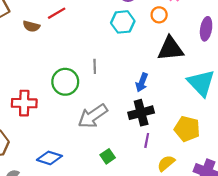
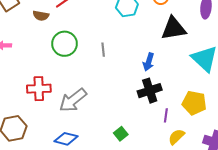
green circle: (65, 82) -> (65, 44), moved
gray arrow: (93, 116) -> (73, 100), moved
purple line: (147, 140) -> (166, 115), moved

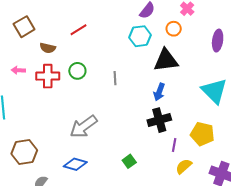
brown semicircle: (41, 16) -> (48, 48), moved
black triangle: (174, 28) -> (166, 60), moved
green circle: (65, 44) -> (77, 71), size x0.7
red cross: (39, 89) -> (48, 76), moved

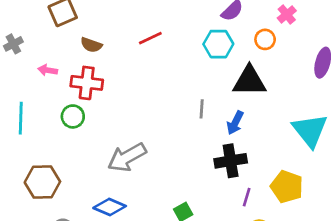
red line: (78, 30) -> (150, 38), moved
green circle: (77, 71) -> (73, 116), moved
gray line: (115, 78) -> (202, 109), moved

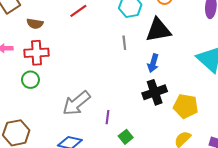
gray line: (202, 109) -> (124, 43), moved
yellow pentagon: (287, 187) -> (186, 106), moved
purple line: (247, 197) -> (107, 117), moved

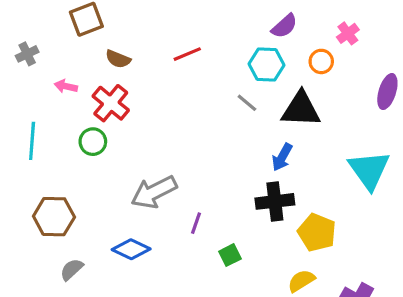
gray line: (124, 43) -> (247, 103), moved, turned -56
red cross: (36, 53) -> (111, 103), turned 30
green square: (126, 137) -> (230, 255), moved

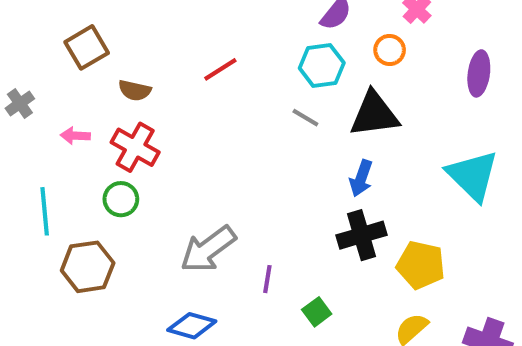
brown hexagon: (54, 217) -> (88, 267), moved

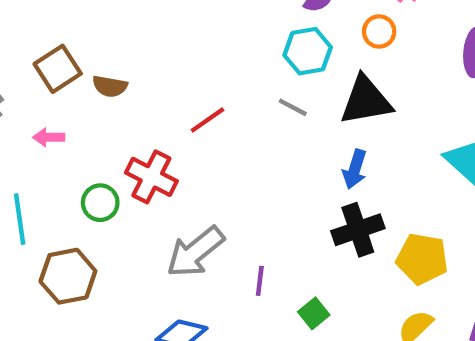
brown square: (87, 47) -> (58, 69), moved
red line: (220, 69) -> (207, 120), moved
red cross: (135, 147) -> (151, 177), moved

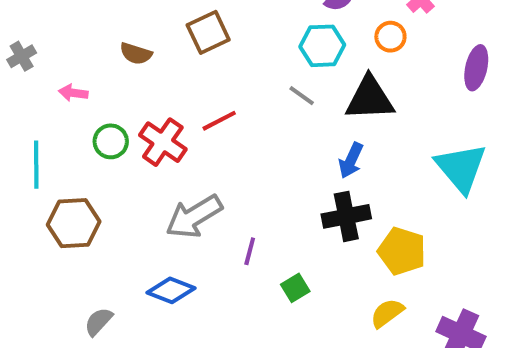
brown square: (58, 69) -> (208, 32), moved
red line: (207, 120) -> (219, 121), moved
green circle: (100, 203) -> (111, 141), moved

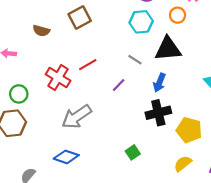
gray line: (302, 96) -> (135, 60), moved
green circle: (111, 141) -> (19, 94), moved
purple line: (250, 251) -> (119, 85), moved, turned 32

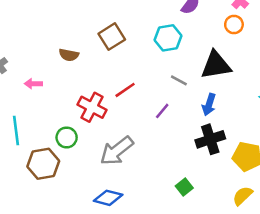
orange circle: (178, 15) -> (234, 25), moved
cyan hexagon: (141, 22) -> (168, 38), moved
green circle: (19, 94) -> (67, 137), moved

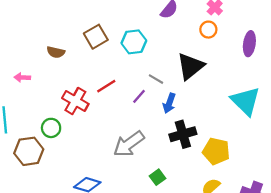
cyan hexagon: (168, 38) -> (134, 42), moved
black triangle: (216, 65) -> (190, 66), turned -32
blue arrow: (209, 105) -> (169, 103), moved
purple line: (162, 111) -> (139, 96), moved
gray arrow: (117, 151) -> (129, 144), moved

